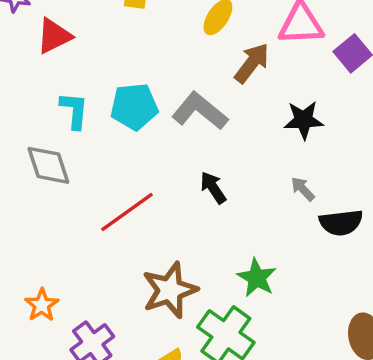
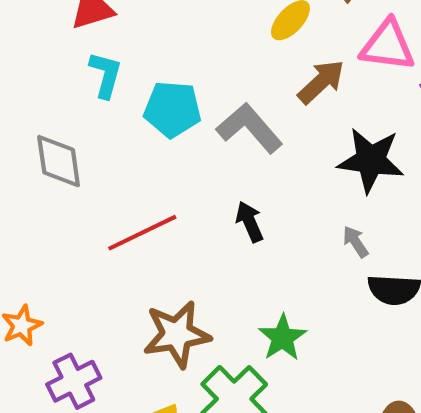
cyan L-shape: (74, 110) -> (106, 75), moved
black star: (304, 120) -> (371, 160), size x1.4

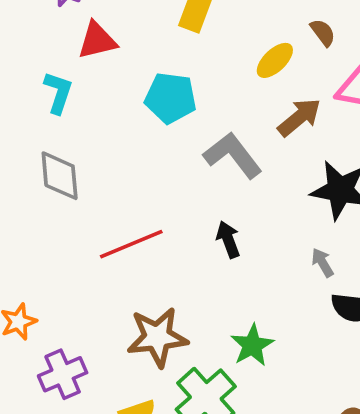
cyan L-shape: (106, 75) -> (58, 92), moved
cyan pentagon: (172, 109) -> (171, 98), moved

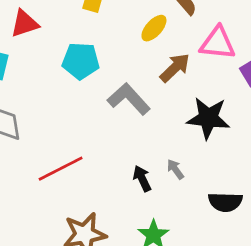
black arrow: (228, 239) -> (142, 178), moved
gray arrow: (322, 263) -> (175, 169), moved

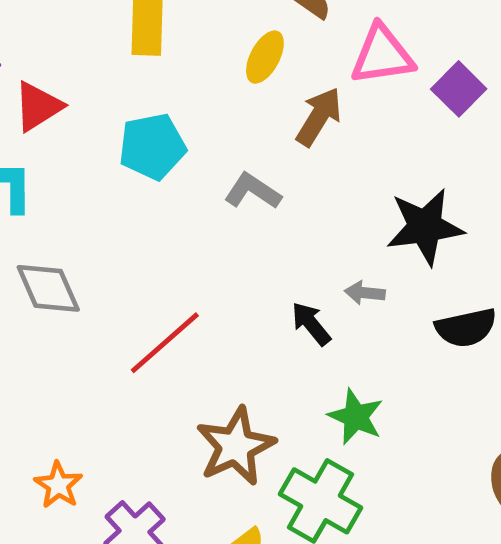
gray L-shape: (129, 99) -> (253, 191), size x0.7
black star: (208, 118) -> (425, 227), moved
gray arrow: (175, 169) -> (365, 293), turned -35

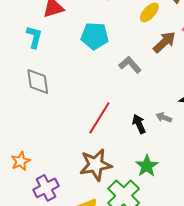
red line: (165, 343) -> (99, 118), moved, turned -32

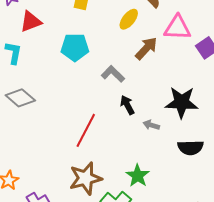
gray diamond: (38, 81) -> (20, 98), turned -36
black arrow: (139, 124) -> (127, 105), moved

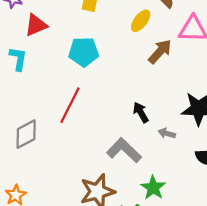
gray L-shape: (113, 74) -> (124, 150), moved, size x1.4
gray diamond: (20, 98) -> (26, 134), moved, turned -68
red line: (86, 130) -> (70, 105), moved

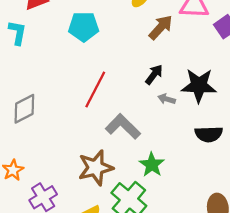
red line: (70, 105) -> (95, 90), moved
black arrow: (141, 112) -> (154, 74), moved, turned 66
gray arrow: (167, 133) -> (167, 99), moved

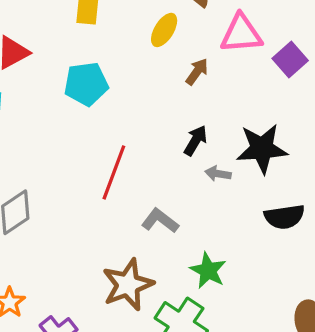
brown arrow: (161, 27) -> (197, 72), size x0.7
gray L-shape: (123, 127) -> (160, 221), size x0.7

